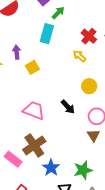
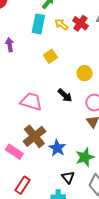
yellow arrow: (80, 56) -> (61, 24), moved
yellow square: (32, 67) -> (50, 56), moved
blue star: (51, 168) -> (57, 148), moved

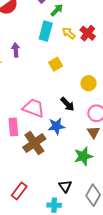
blue star: (57, 148) -> (56, 126), moved, turned 30
pink rectangle: (14, 152) -> (13, 127), moved, turned 48
green star: (85, 157) -> (83, 156), moved

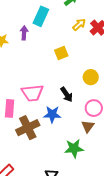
cyan rectangle: (46, 31) -> (41, 16), moved
yellow arrow: (69, 33) -> (79, 25), turned 88
pink trapezoid: (33, 108) -> (32, 93), turned 145

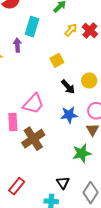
pink trapezoid: (32, 93) -> (33, 104), turned -35
black arrow: (67, 94) -> (68, 87), moved
blue star: (52, 114) -> (69, 115), moved

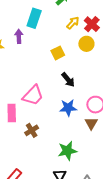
yellow circle: (89, 80) -> (86, 44), moved
brown cross: (33, 139) -> (32, 130), size x0.6
green star: (82, 153) -> (67, 151), moved

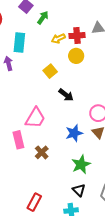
yellow arrow: (73, 23) -> (58, 38), turned -144
red cross: (92, 24) -> (77, 36), turned -35
blue star: (68, 108) -> (74, 133), moved

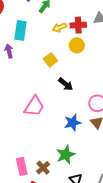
pink rectangle: (18, 140) -> (22, 166), moved
brown cross: (42, 152) -> (43, 168), moved
green star: (81, 164) -> (66, 155), moved

